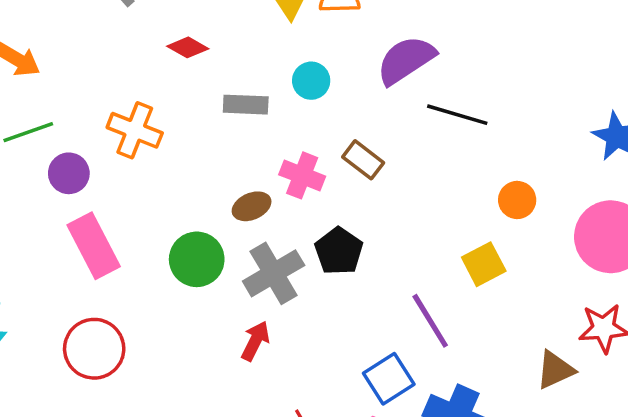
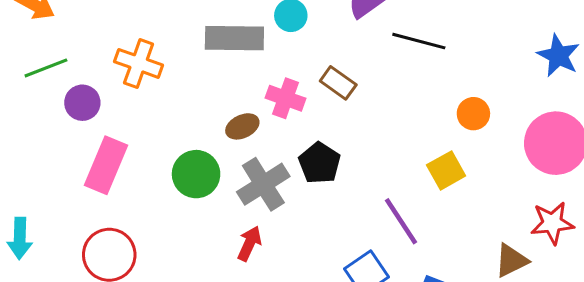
gray rectangle: (246, 105) -> (234, 38), size x1.5
pink rectangle: (94, 246) -> (106, 165), turned 52

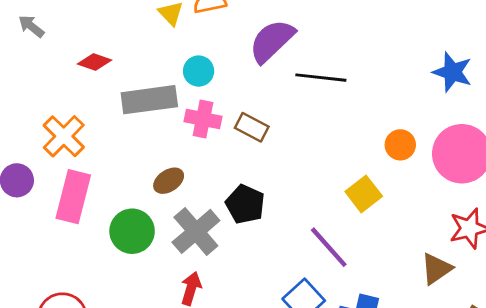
orange cross: (139, 63) -> (64, 136), turned 33
pink cross: (286, 98) -> (203, 119), moved
orange circle: (473, 114) -> (400, 145), moved
pink rectangle: (106, 165) -> (73, 197), moved

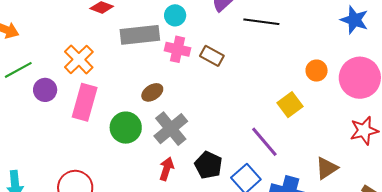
black pentagon: (245, 204) -> (208, 165), moved
brown triangle: (436, 269) -> (327, 168), moved

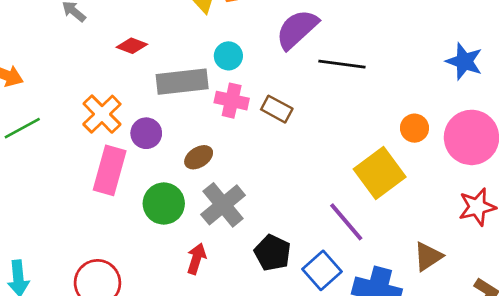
purple circle: (45, 90) -> (146, 133), moved
yellow square: (290, 105) -> (380, 173), size x1.5
red arrow: (166, 169) -> (196, 259), moved

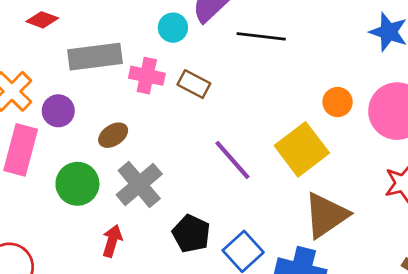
cyan circle: (228, 56) -> (173, 28), moved
purple line: (346, 222) -> (232, 160), moved
brown triangle: (428, 256) -> (326, 215), moved, size x1.5

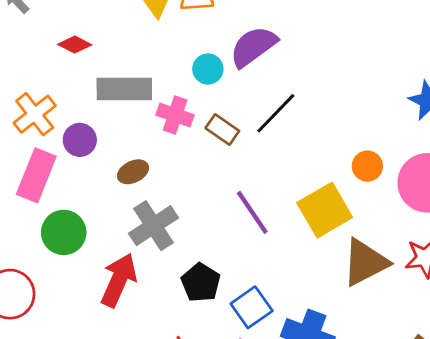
black line: (261, 36) -> (276, 113), moved, turned -60
green circle: (77, 184) -> (64, 232), moved
brown triangle: (326, 215) -> (365, 262), moved
red arrow: (112, 241) -> (119, 280), size x1.6

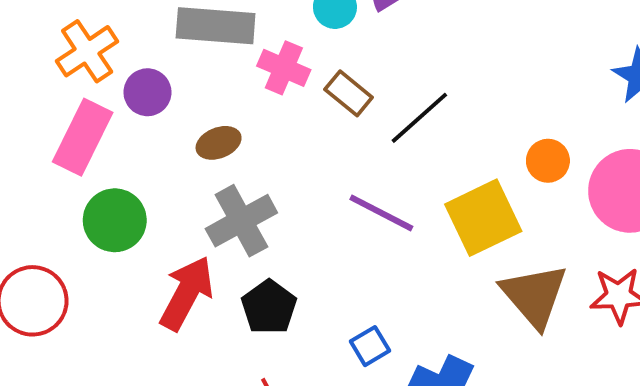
black line: (276, 113) -> (419, 118), moved
purple line: (252, 212) -> (381, 213), turned -33
brown triangle: (365, 262) -> (534, 296), turned -48
black pentagon: (201, 283) -> (269, 307), moved
blue square: (252, 307) -> (370, 346), size x0.7

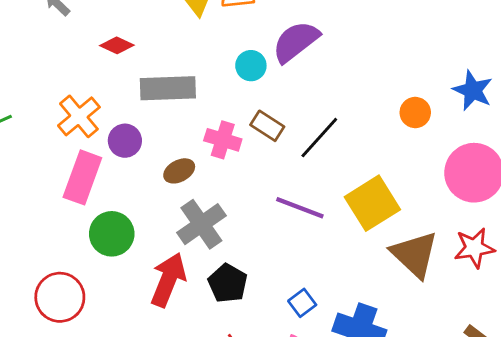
pink cross: (284, 68) -> (223, 140), moved
orange circle: (548, 161) -> (415, 113), moved

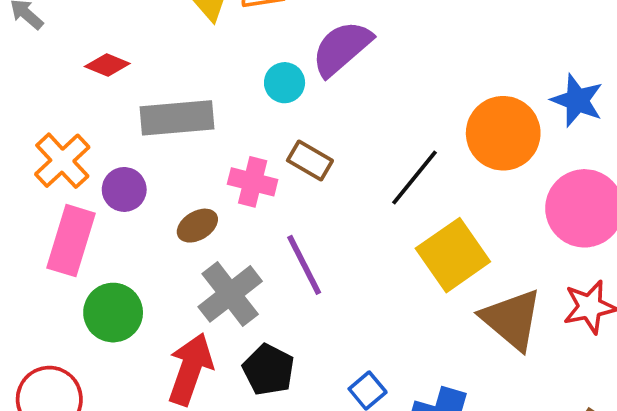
orange circle: (415, 113) -> (503, 133), size x1.8
black line: (319, 138) -> (414, 177), moved
purple line: (300, 208) -> (304, 265), moved, turned 45

